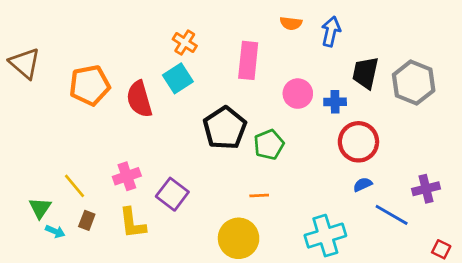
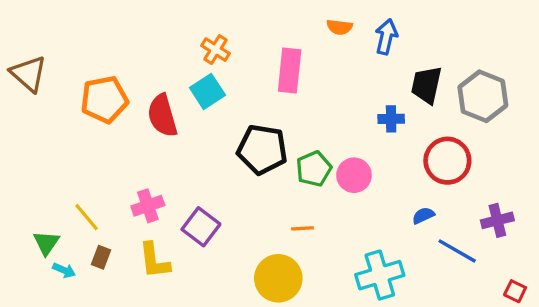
pink circle: (298, 94) -> (354, 175), moved
black pentagon: (225, 128) -> (262, 149), turned -30
red circle: (358, 142) -> (447, 161), moved

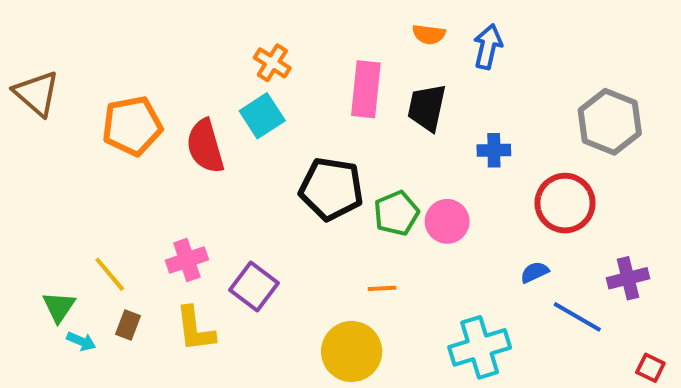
black trapezoid: (426, 85) -> (427, 108), moved

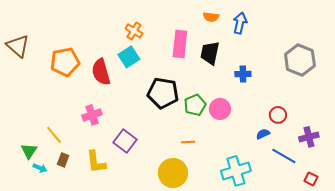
red circle: (565, 203) -> (278, 115), moved, size x0.6
pink cross: (187, 260) -> (92, 115), moved
red square: (650, 368) -> (311, 179), moved

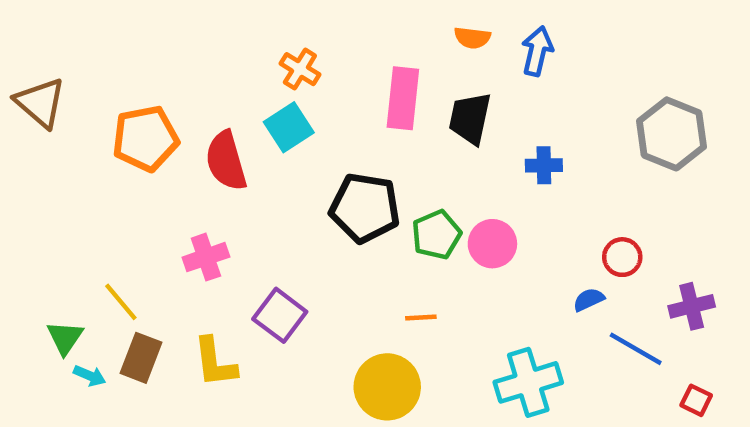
brown rectangle: (63, 160) -> (141, 358), size x1.5

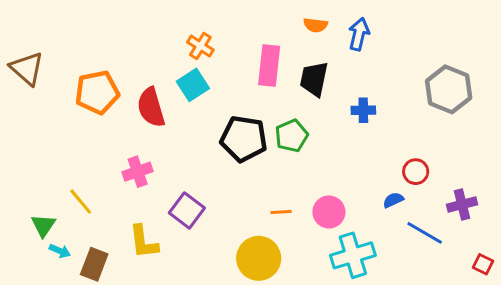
green pentagon: (436, 235) -> (292, 136), moved
pink circle: (492, 244) -> (329, 212), moved
brown rectangle: (141, 358) -> (94, 264), moved
red square: (696, 400) -> (483, 264), moved

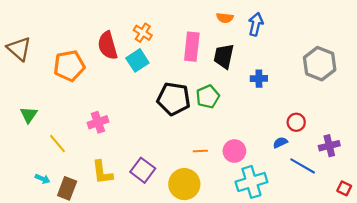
red semicircle: (151, 107) -> (108, 46), moved
purple square: (187, 210) -> (143, 170), moved
green triangle: (43, 225) -> (29, 115), moved

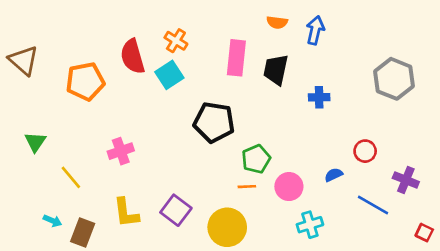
green pentagon: (208, 97) -> (256, 159), moved
blue semicircle: (280, 143) -> (334, 175), moved
purple cross: (329, 146) -> (406, 180), turned 36
cyan cross: (251, 182) -> (310, 225), size x0.7

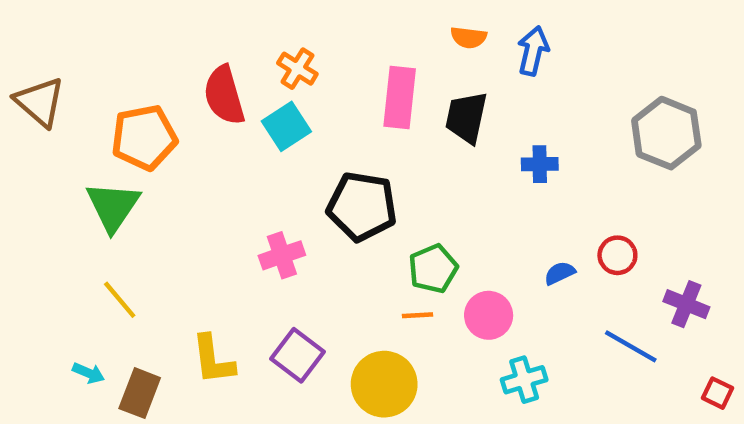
green triangle: (35, 142) -> (113, 206), moved, size x1.5
pink cross: (121, 151) -> (282, 255), moved
blue semicircle: (334, 175) -> (560, 273), moved

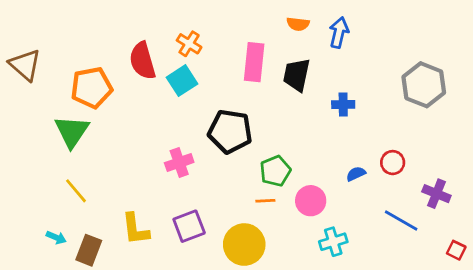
purple square: (297, 355) -> (189, 226), turned 32

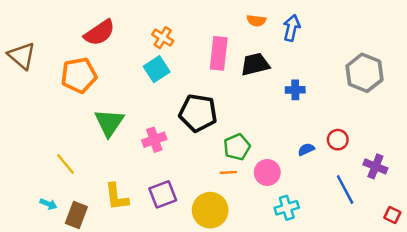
red semicircle: (142, 61) -> (100, 33), moved, turned -108
black trapezoid: (297, 75) -> (255, 64), turned 64
green triangle: (72, 131) -> (109, 123), moved
blue line: (401, 220) -> (345, 189), turned 32

